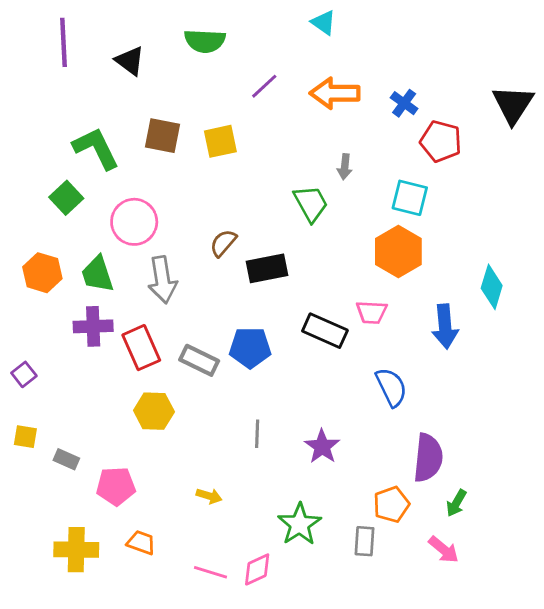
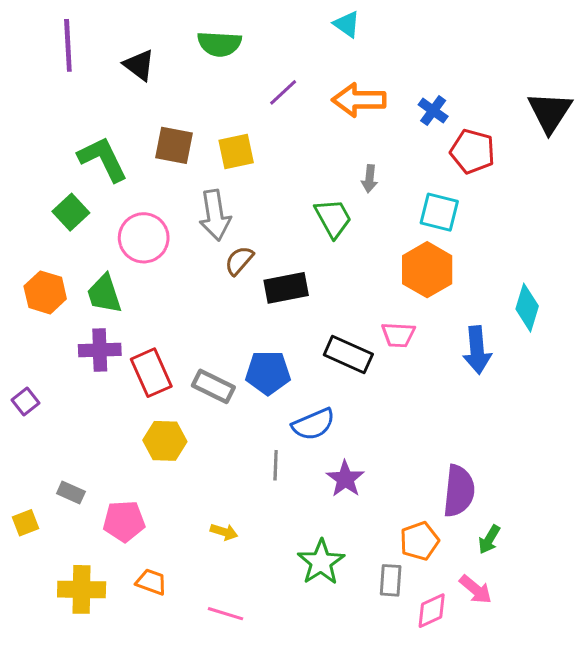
gray arrow: (162, 280) -> (215, 215), moved
blue semicircle: (391, 387) -> (313, 424), moved, turned 93
yellow square: (25, 437) -> (25, 523), moved, turned -30
pink diamond: (257, 569) -> (432, 611), moved

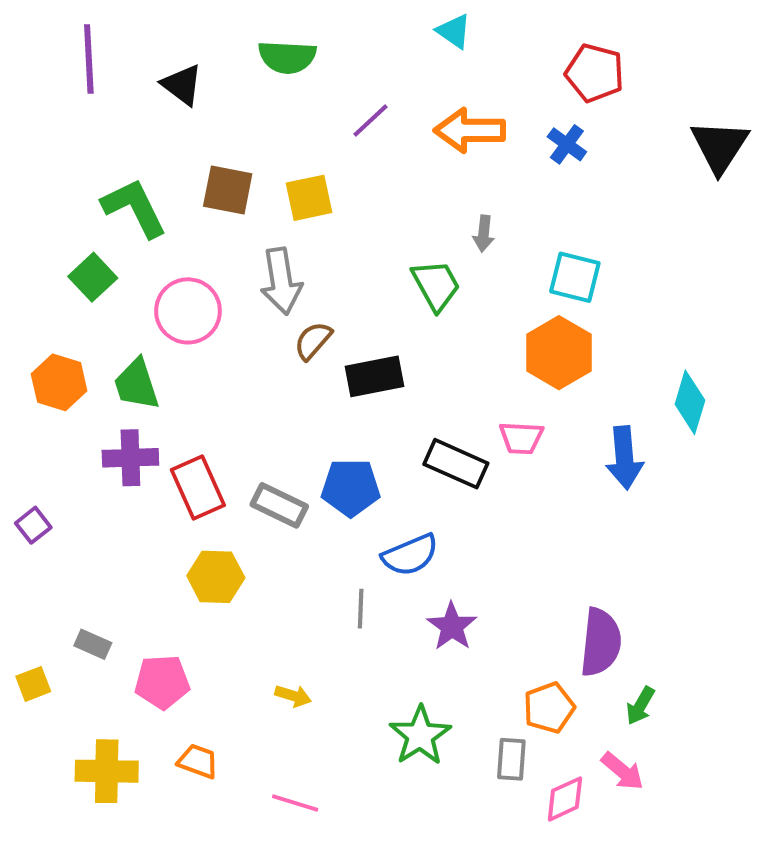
red pentagon: (473, 151) -> (595, 73), moved

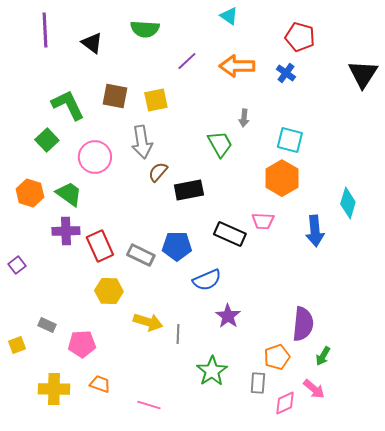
green trapezoid: (136, 384) -> (69, 194), turned 144
gray line: (361, 609) -> (178, 334), moved
yellow arrow: (293, 696) -> (148, 322), moved, size x1.6

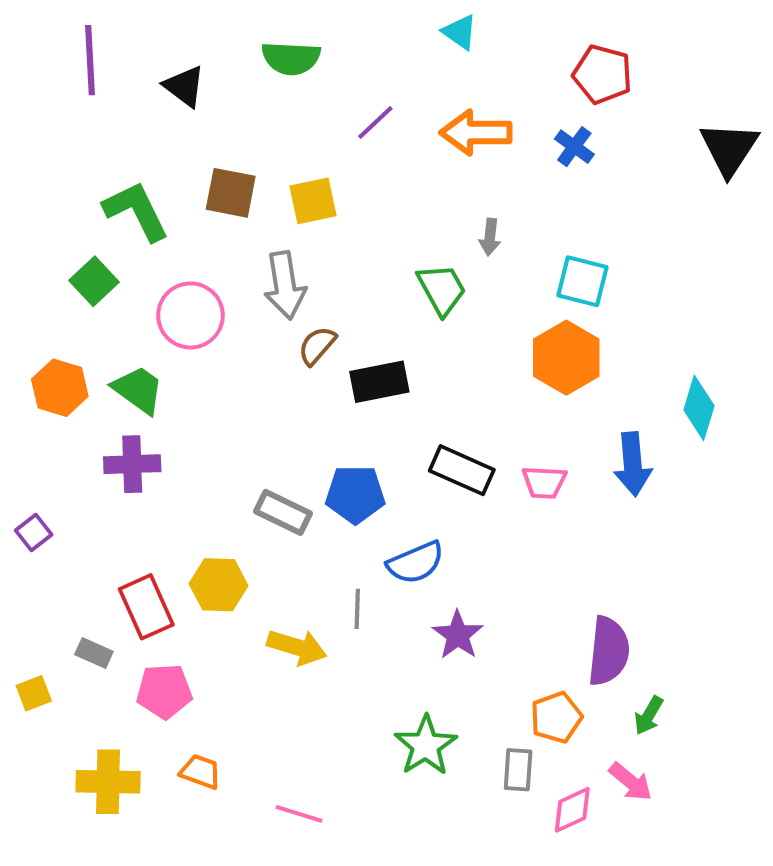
pink trapezoid: (263, 221) -> (544, 482), moved
red rectangle: (100, 246) -> (146, 607), moved
gray line: (178, 334) -> (357, 609), moved

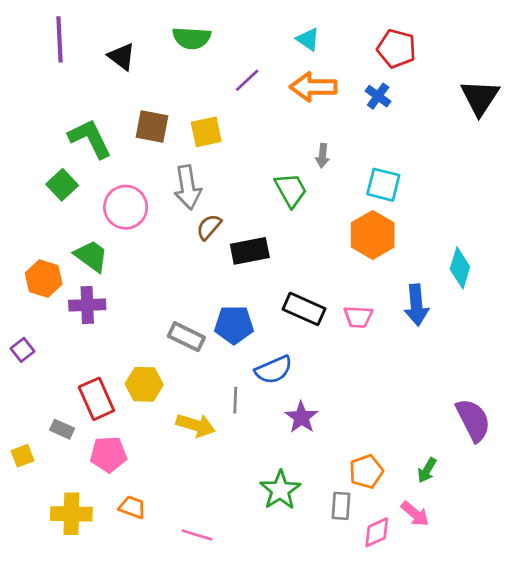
cyan triangle: (460, 32) -> (308, 39), moved
orange hexagon: (60, 388) -> (44, 279), moved
purple semicircle: (609, 651) -> (473, 420), moved, turned -33

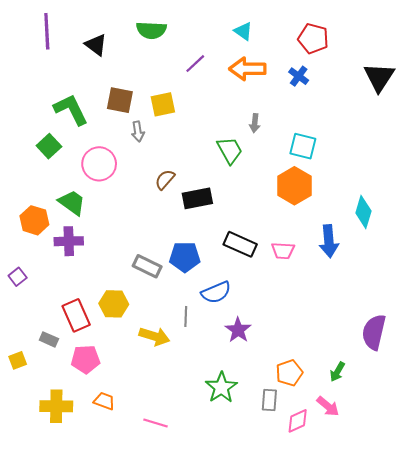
gray arrow: (188, 187) -> (138, 131), moved, size x0.6
purple semicircle: (473, 420) -> (374, 332), turned -140

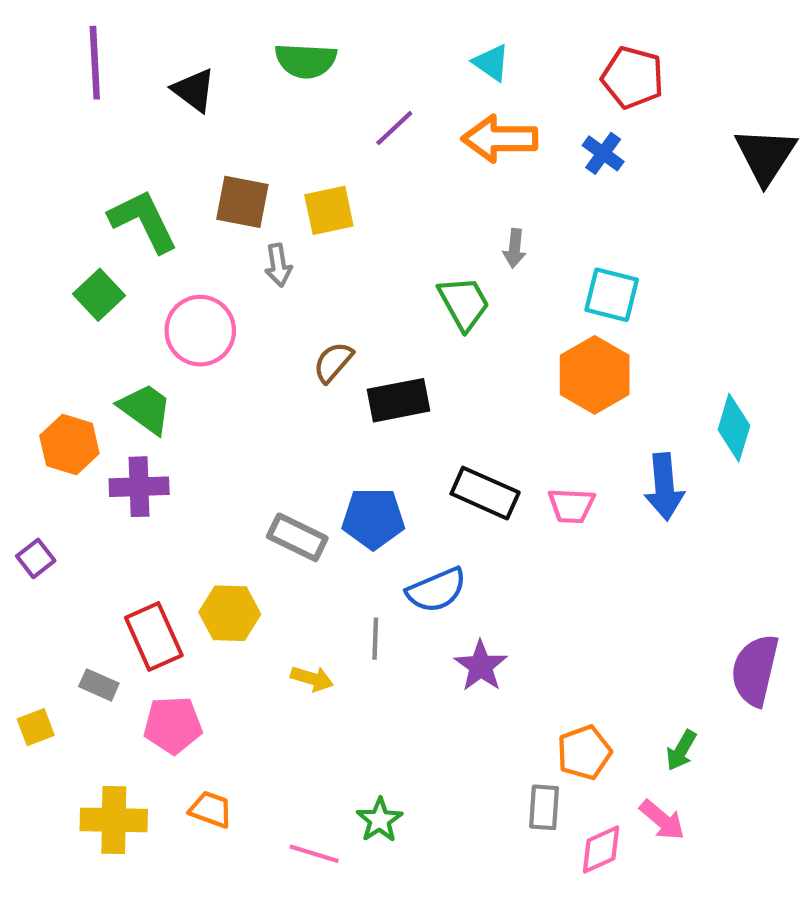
yellow arrow: (154, 336) -> (312, 679), size x0.7
green star: (221, 387) -> (380, 820), moved, size x0.7

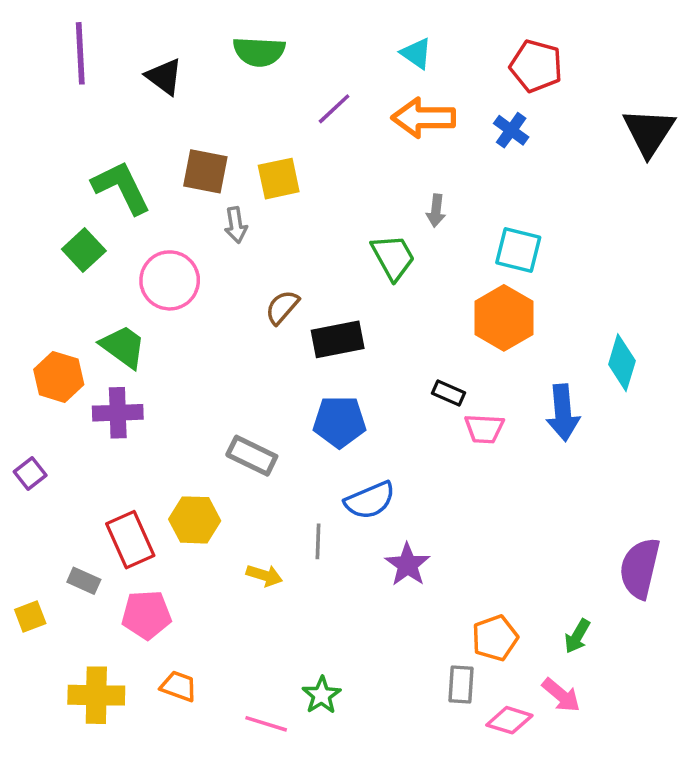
black rectangle: (485, 493) -> (449, 393), moved, size x0.6
blue pentagon: (373, 518) -> (339, 422), moved
pink diamond: (601, 850) -> (509, 720), turned 42

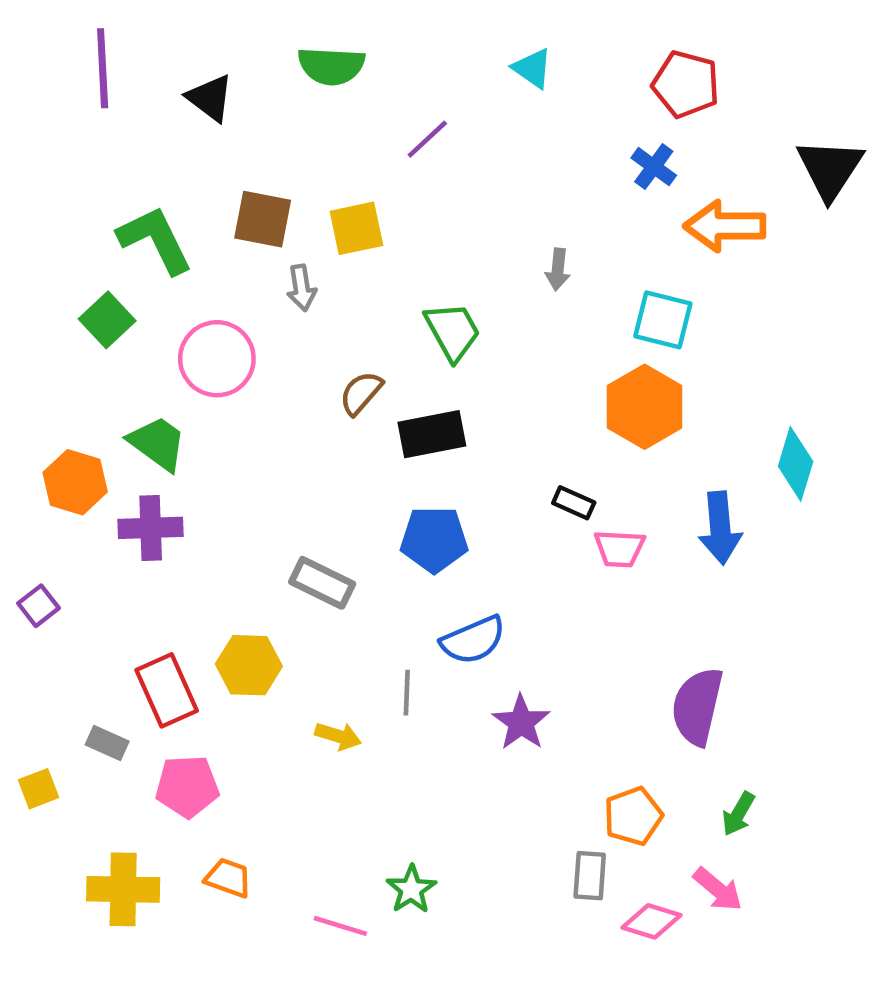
orange arrow: (423, 118) -> (725, 226), moved
green trapezoid: (393, 257) -> (452, 331), moved
purple semicircle: (640, 568) -> (697, 706), moved

